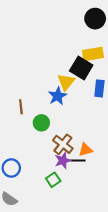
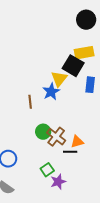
brown line: (21, 107) -> (30, 102), moved
green circle: (41, 123) -> (43, 132), moved
purple star: (63, 160) -> (58, 182), moved

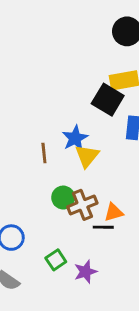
yellow triangle: (59, 79) -> (87, 156), moved
brown cross: (56, 137) -> (82, 205), turned 30
green square: (47, 170) -> (56, 260), moved

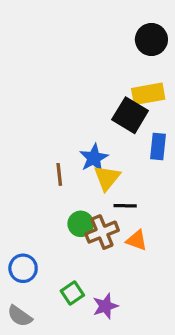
orange triangle: (114, 212) -> (137, 240), turned 36
black line: (103, 227) -> (125, 206), moved

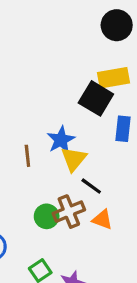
black line: (125, 206) -> (91, 186), turned 35
green circle: (81, 224) -> (47, 216), moved

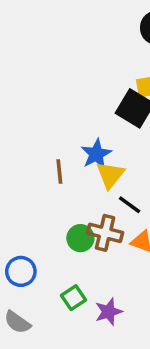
brown cross: (69, 212) -> (105, 233), turned 36

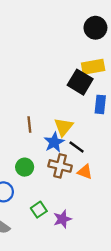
blue star: (96, 154) -> (54, 142), moved
green circle: (80, 238) -> (25, 167), moved

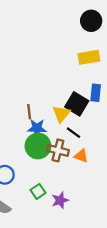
black square: (80, 82) -> (77, 104), moved
blue star: (54, 142) -> (37, 128), moved, turned 30
green circle: (25, 167) -> (38, 146), moved, size x1.5

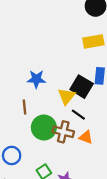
brown line: (29, 112) -> (25, 107), moved
blue star: (37, 128) -> (36, 79), moved

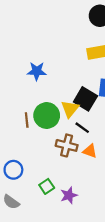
blue star: (36, 79) -> (37, 71), moved
green circle: (44, 128) -> (47, 116), moved

